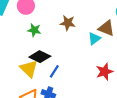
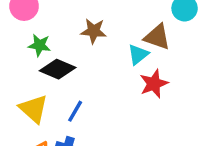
black diamond: (40, 57) -> (58, 69), moved
red star: (104, 72) -> (154, 84), moved

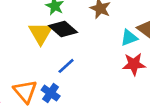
yellow triangle: (34, 109) -> (41, 33), moved

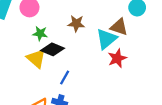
cyan triangle: (129, 38) -> (106, 39), size x1.5

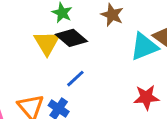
red star: (117, 58) -> (146, 97), moved

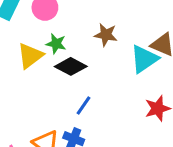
yellow triangle: (47, 43) -> (30, 56), moved, turned 36

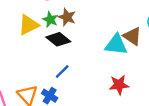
brown star: (106, 35) -> (67, 17), moved
cyan triangle: (144, 59) -> (116, 45), turned 30

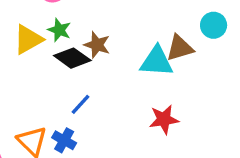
brown star: (67, 17) -> (97, 45), moved
brown triangle: (132, 36) -> (180, 48), turned -48

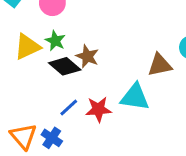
cyan triangle: (157, 61) -> (135, 97), moved
red star: (164, 119) -> (98, 109), moved

